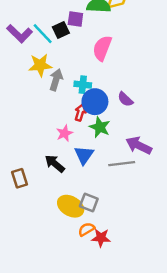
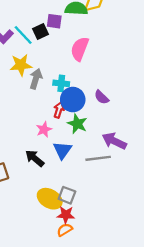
orange semicircle: (86, 229) -> (65, 230), moved
red star: (101, 238) -> (66, 215), moved

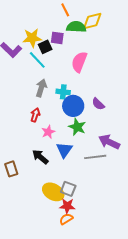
cyan line: (23, 35) -> (37, 60), moved
yellow star: (21, 65) -> (32, 38), moved
red arrow: (59, 110) -> (35, 115), moved

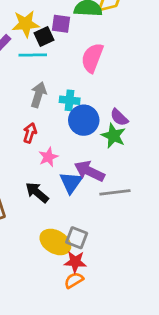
cyan line: (37, 60) -> (33, 55), turned -48
green star: (77, 127) -> (113, 136), moved
purple arrow: (109, 142) -> (89, 171), moved

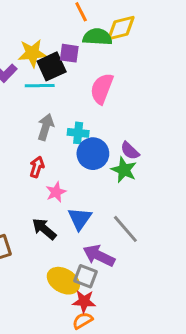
black square: (44, 37) -> (52, 66), size x1.4
purple arrow: (89, 171) -> (99, 256), moved
gray line: (115, 192) -> (125, 229), turned 56

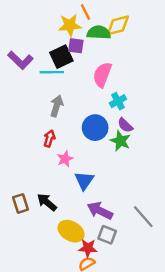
yellow star: (32, 53) -> (70, 25), moved
cyan cross: (78, 133) -> (118, 101), moved, turned -35
black arrow: (44, 229) -> (47, 202), moved
gray line: (125, 229) -> (143, 217), moved
gray square: (86, 276) -> (107, 235), moved

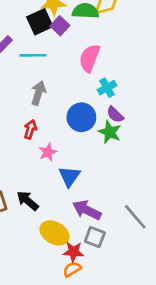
purple square: (76, 46) -> (60, 26), turned 35
black square: (61, 57) -> (40, 22), moved

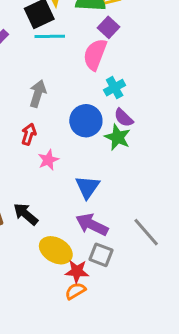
purple square: (60, 26) -> (109, 27), moved
cyan line: (33, 55) -> (50, 36), moved
blue triangle: (69, 176) -> (87, 187), moved

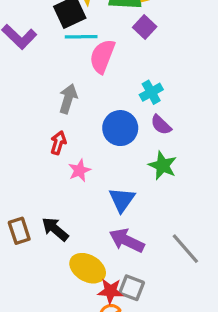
pink semicircle: (95, 54) -> (102, 56), moved
green star: (118, 137) -> (163, 166), moved
gray square: (101, 255) -> (132, 288), moved

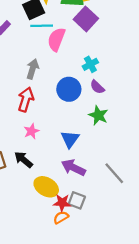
purple square: (145, 27) -> (86, 19), size x1.5
red arrow: (58, 143) -> (26, 99), size x1.5
pink star: (79, 170) -> (31, 131), moved

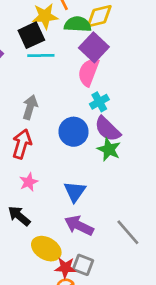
pink semicircle: (56, 39) -> (88, 72), moved
purple semicircle: (97, 87) -> (107, 129), size x1.5
green star: (98, 115) -> (109, 149), moved

